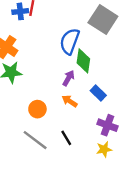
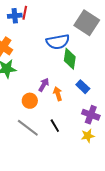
blue semicircle: (70, 41) -> (58, 42), turned -120
purple arrow: (68, 78) -> (44, 85), moved
orange arrow: (70, 101) -> (58, 94), turned 40

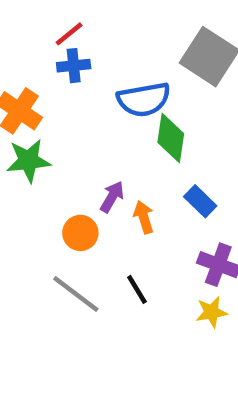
red line: (25, 13) -> (69, 34), turned 40
blue cross: (15, 16) -> (74, 66), moved

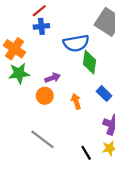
purple arrow: (112, 197) -> (53, 78), moved, turned 40
orange circle: (80, 233) -> (45, 96), moved
black line: (137, 289) -> (86, 153), moved

